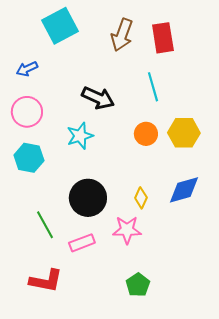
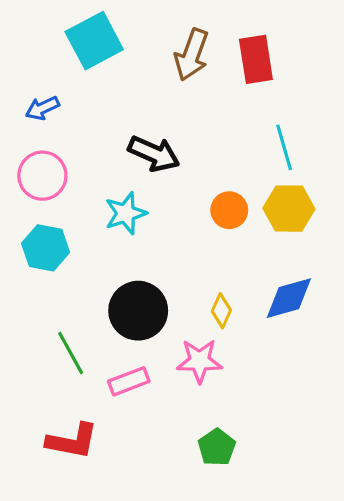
cyan line: (153, 87) -> (284, 147), moved

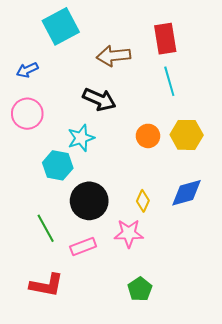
brown arrow: (192, 55) -> (113, 56), moved, turned 64
cyan line: (284, 147) -> (169, 81), moved
cyan hexagon: (46, 248) -> (58, 165), moved

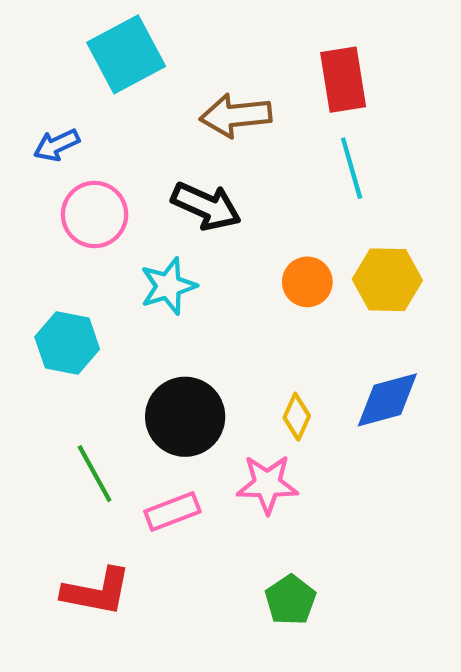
pink circle: (27, 114) -> (95, 214), moved
cyan hexagon: (58, 165) -> (67, 343), moved

